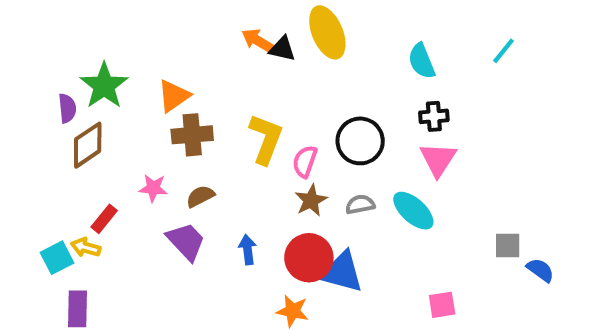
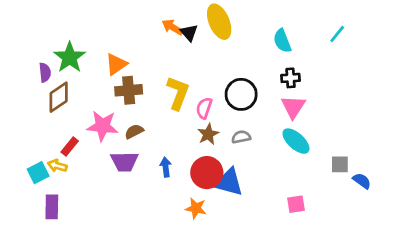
black triangle: (282, 49) -> (189, 33), turned 36
pink star: (153, 188) -> (103, 126), size x1.6
cyan ellipse: (413, 211) -> (296, 141), moved
purple trapezoid: (186, 241) -> (124, 162), turned 132

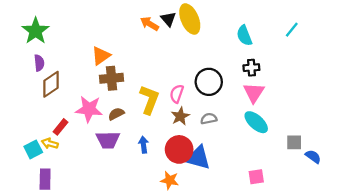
black triangle: (189, 33) -> (168, 19), moved
green star: (70, 57) -> (36, 31), moved
yellow L-shape: (178, 93) -> (149, 100), moved

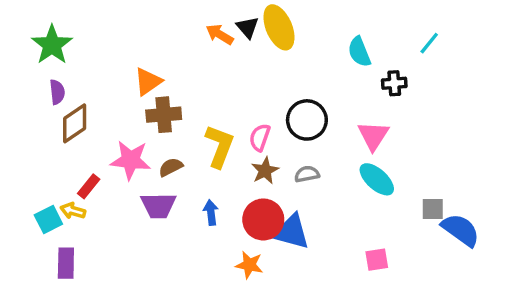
black cross: (251, 68) -> (394, 83), moved
blue semicircle: (313, 157) -> (461, 230), size x1.6

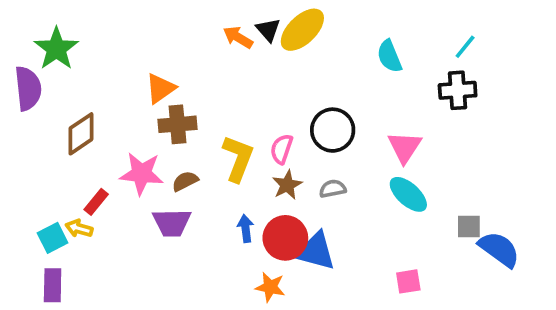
yellow ellipse: (279, 27) -> (302, 30), turned 69
black cross: (394, 83) -> (458, 90), moved, size x1.4
purple semicircle: (57, 92) -> (28, 88), moved, size x1.6
blue arrow: (211, 213) -> (246, 228), moved
purple rectangle: (66, 263) -> (53, 285), moved

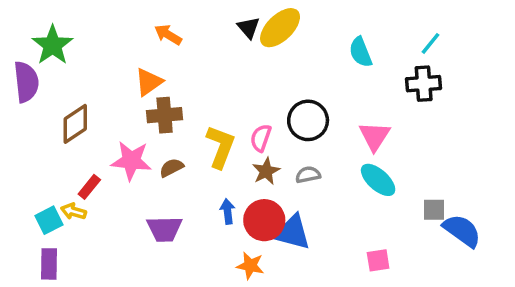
orange arrow: (238, 37) -> (168, 35), moved
purple trapezoid: (172, 223) -> (165, 229), moved

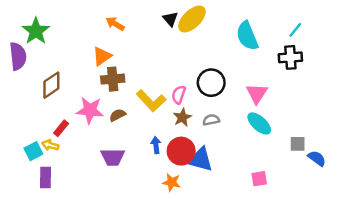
cyan semicircle: (361, 52) -> (247, 36), size x1.4
yellow L-shape: (221, 147) -> (151, 101), turned 116
blue semicircle: (462, 231) -> (317, 158), size x0.7
purple rectangle: (49, 264) -> (45, 178), moved

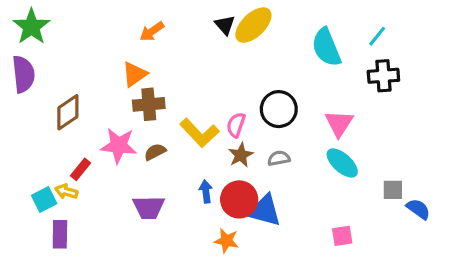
orange arrow: (115, 24) -> (152, 31), turned -66
cyan line: (295, 30) -> (377, 36), moved
green star: (36, 31) -> (31, 27), moved

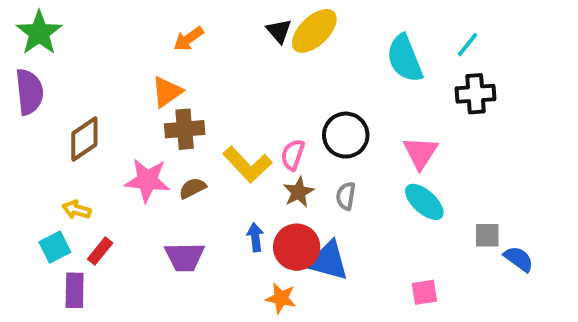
gray semicircle: (279, 158) -> (346, 196), turned -70
red rectangle: (81, 169) -> (100, 251), moved
yellow arrow: (66, 192) -> (77, 210), moved

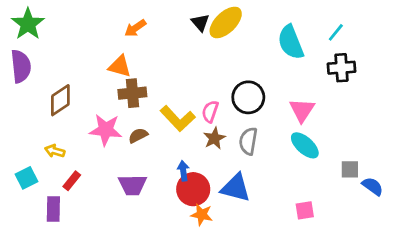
orange triangle: (167, 92) -> (120, 66), turned 50
gray semicircle: (346, 196) -> (248, 141), size x1.4
cyan square: (55, 247) -> (27, 178), moved
red circle: (297, 247) -> (193, 189), moved

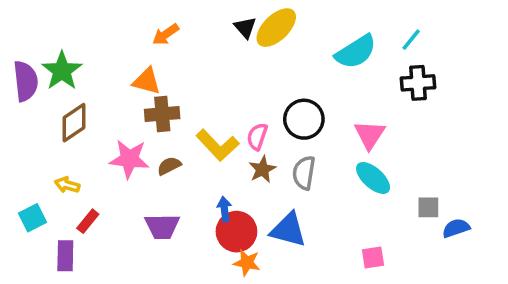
green star: (28, 24) -> (62, 71), moved
cyan semicircle: (291, 42) -> (356, 52), turned -100
blue semicircle: (373, 186) -> (456, 228), turned -55

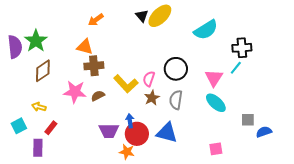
cyan line: (411, 40) -> (236, 68), moved
purple trapezoid: (162, 226) -> (109, 131), moved
orange star: (247, 263) -> (127, 152), moved

